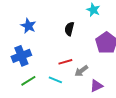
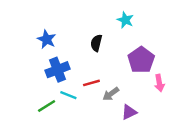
blue cross: (21, 56) -> (57, 70), moved
cyan line: (55, 80) -> (68, 95), moved

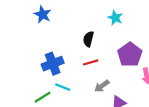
blue star: (47, 39) -> (43, 14), moved
red line: (91, 83) -> (91, 62), moved

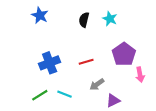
black semicircle: (88, 39) -> (84, 20), moved
cyan line: (63, 87) -> (65, 94), moved

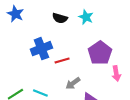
black semicircle: (84, 20) -> (60, 18), turned -88
blue cross: (50, 63) -> (41, 49), moved

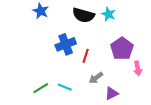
black semicircle: (60, 18) -> (83, 15), size x1.5
red line: (62, 60) -> (86, 56), turned -56

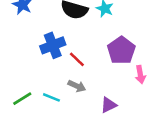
red line: (86, 56) -> (77, 59), turned -64
gray arrow: (96, 78) -> (77, 86), moved, turned -120

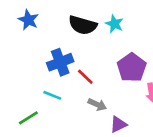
gray arrow: (77, 86) -> (97, 105), moved
cyan line: (51, 97) -> (52, 95), moved

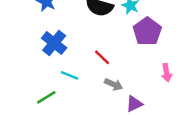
blue cross: (60, 62) -> (54, 43), moved, turned -30
purple pentagon: (132, 67) -> (147, 31), moved

